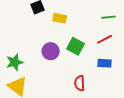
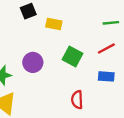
purple circle: (51, 51) -> (33, 62), moved

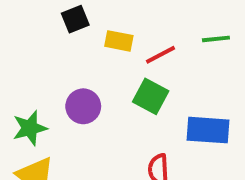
red line: (106, 48) -> (161, 55), moved
blue rectangle: (106, 76) -> (208, 130), size x1.5

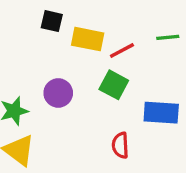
black square: (75, 19) -> (52, 21), turned 35
yellow rectangle: (119, 41) -> (88, 39), size x1.4

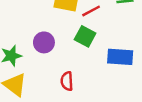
red semicircle: (120, 145) -> (67, 81), moved

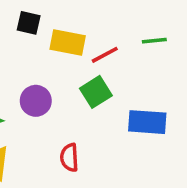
green square: (85, 36) -> (96, 92), turned 30

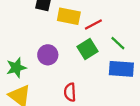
green line: (154, 41) -> (118, 43), moved, turned 49

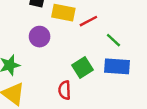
green square: (87, 49) -> (82, 68), moved
purple circle: (48, 55) -> (40, 37), moved

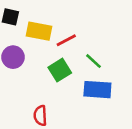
green square: (82, 68) -> (60, 70), moved

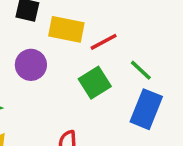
blue rectangle: (97, 90) -> (146, 109), turned -72

